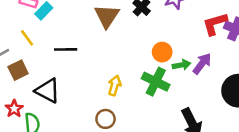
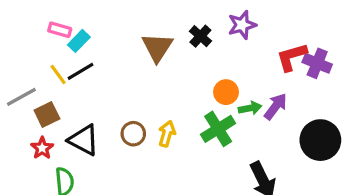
black line: (66, 49) -> (80, 71), moved, turned -30
green cross: (156, 82) -> (218, 129), turned 32
red star: (14, 109) -> (42, 148), moved
brown circle: (106, 119) -> (133, 134), moved

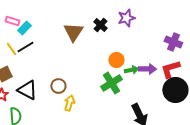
red L-shape: (292, 57) -> (170, 69), moved
purple arrow: (276, 106) -> (147, 69), turned 54
yellow arrow: (167, 134) -> (69, 103), moved

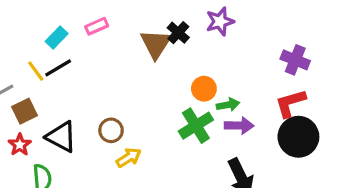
pink rectangle: (12, 21) -> (97, 26), moved, turned -40
brown triangle: (73, 32) -> (156, 44), moved
purple arrow: (147, 69) -> (239, 126), moved
yellow arrow: (69, 103) -> (129, 158), turned 42

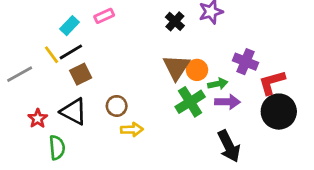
brown triangle: (156, 44) -> (176, 67), moved
purple cross: (295, 60) -> (246, 62), moved
brown square: (25, 111) -> (81, 74), moved
yellow arrow: (129, 158) -> (132, 130), turned 30

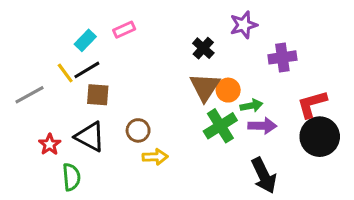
black cross: (175, 21) -> (203, 48), moved
purple cross: (246, 62) -> (282, 57), moved, turned -30
brown square: (81, 74) -> (98, 95), turned 30

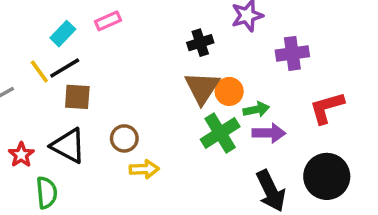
black cross: (203, 48) -> (200, 43), turned 30
black circle: (320, 137) -> (327, 176), moved

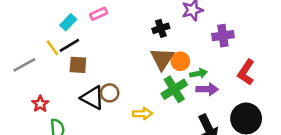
red L-shape: (327, 108) -> (246, 72), turned -40
black triangle: (68, 146) -> (93, 98), moved
yellow arrow: (144, 169) -> (143, 114), moved

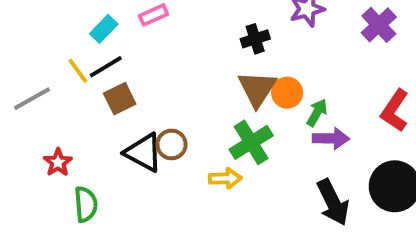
purple cross: (223, 36) -> (379, 25), moved, turned -35
brown square: (78, 65) -> (120, 99), turned -30
green arrow: (199, 73) -> (317, 113), turned -49
green cross: (174, 89) -> (251, 142), moved

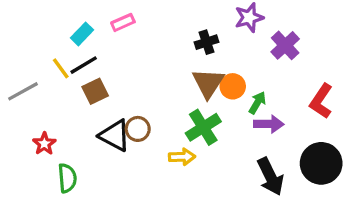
purple cross: (379, 25) -> (285, 45), moved

